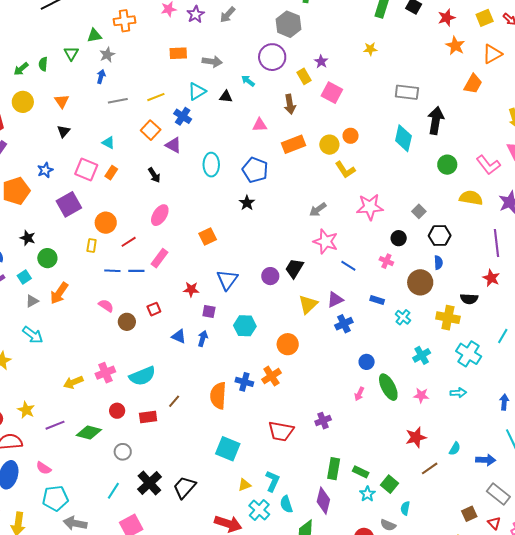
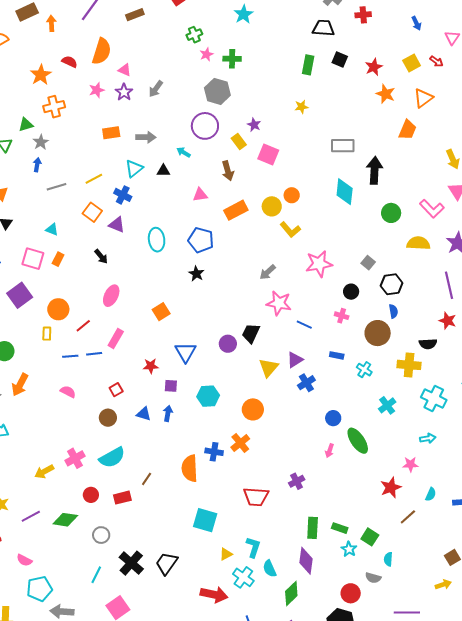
brown circle: (127, 322) -> (108, 418), moved
pink star: (421, 395) -> (410, 464), moved

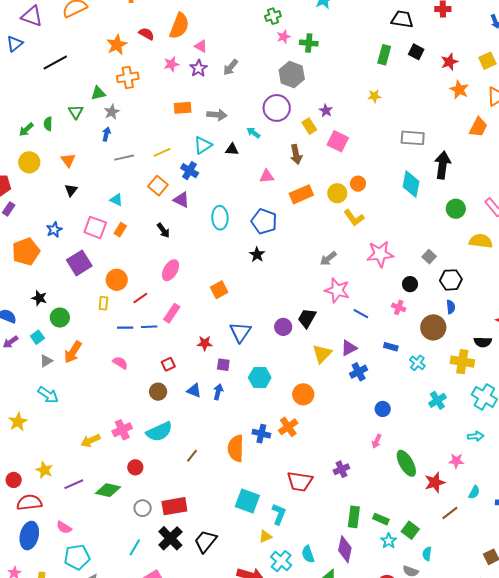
green ellipse: (358, 441) -> (406, 463), moved
red rectangle: (122, 498) -> (174, 506), moved, size x1.4
cyan L-shape: (253, 547) -> (279, 514), moved

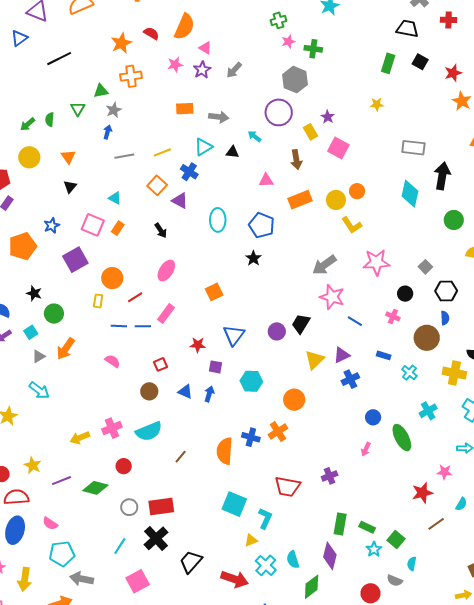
gray arrow: (328, 259) -> (324, 265), size x1.4
green ellipse: (406, 463) -> (402, 438), moved
black trapezoid: (206, 541) -> (191, 562), moved

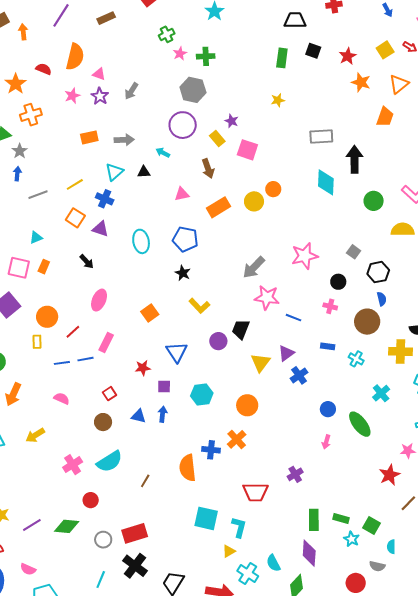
cyan triangle: (115, 198) -> (36, 238), turned -40
yellow L-shape: (352, 225) -> (199, 306), moved
yellow arrow: (80, 438) -> (35, 435), moved

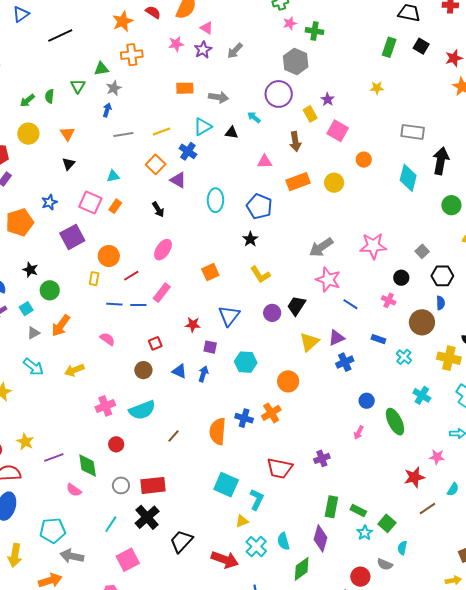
orange circle: (273, 189) -> (364, 160), moved
cyan cross: (381, 393) -> (422, 395), turned -30
green diamond: (67, 526) -> (88, 465), turned 65
pink semicircle: (28, 569) -> (74, 490), moved

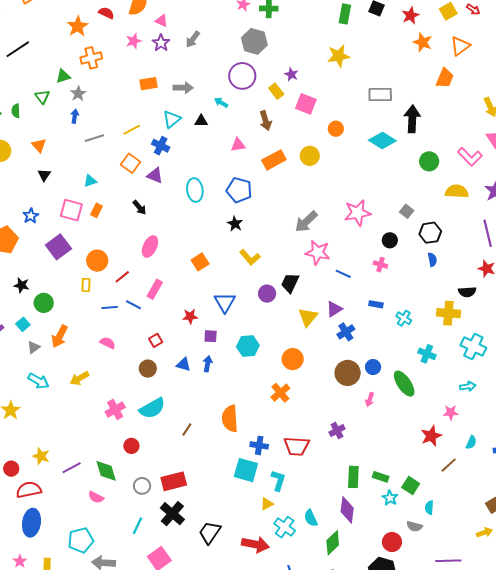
yellow star: (377, 88) -> (339, 56), size x1.6
cyan diamond: (408, 178) -> (382, 140), turned -64
blue line: (138, 305) -> (133, 305), turned 35
brown circle: (422, 322) -> (348, 373), moved
blue cross: (244, 418) -> (259, 445), moved

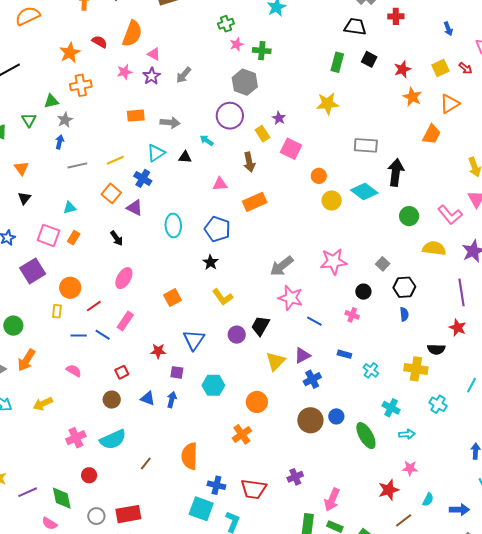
yellow circle: (310, 156) -> (332, 201), moved
cyan cross: (473, 347) -> (438, 404), size x0.7
cyan arrow: (468, 386) -> (407, 434), moved
pink arrow: (370, 400) -> (332, 500), moved, size x1.6

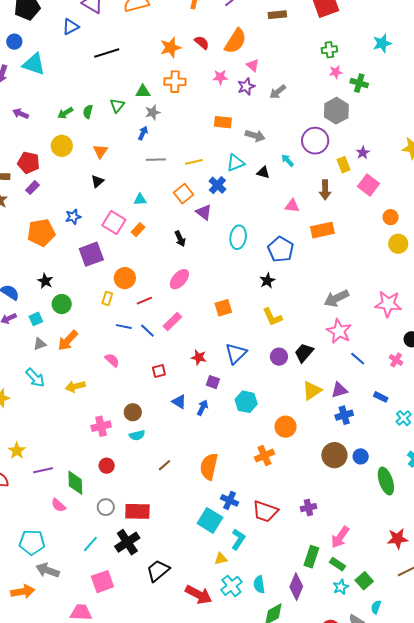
brown circle: (112, 400) -> (133, 412), moved
cyan semicircle: (113, 439) -> (137, 435), size x0.6

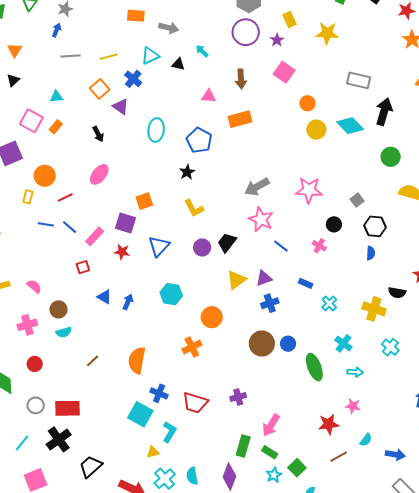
purple circle: (315, 141) -> (246, 32), moved
yellow rectangle: (344, 165) -> (290, 19), moved
pink rectangle: (172, 322) -> (95, 236), moved
pink semicircle: (112, 360) -> (34, 286), moved
purple square: (213, 382) -> (126, 223), moved, size x1.5

